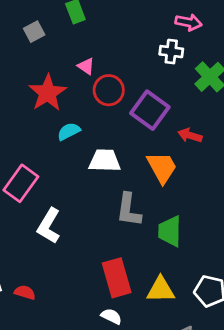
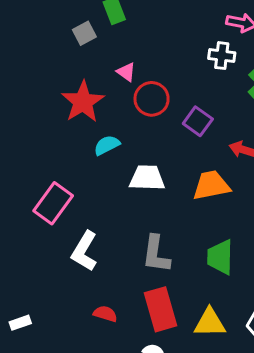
gray square: (34, 32) -> (84, 33), moved
purple square: (150, 110) -> (198, 121), size x0.7
orange trapezoid: (162, 167) -> (211, 185), turned -72
gray L-shape: (129, 210) -> (156, 254), moved
red semicircle: (25, 292) -> (105, 314), moved

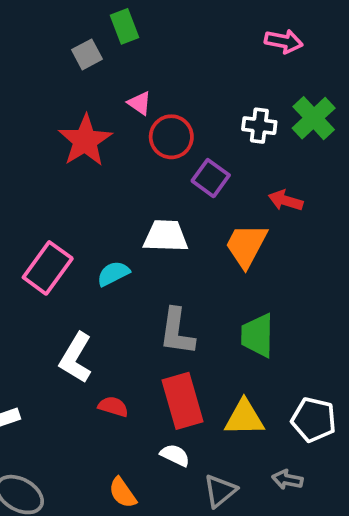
white cross: (222, 56) -> (259, 126), moved
purple square: (198, 121) -> (211, 178), moved
cyan semicircle: (107, 145) -> (113, 274), moved
orange trapezoid: (211, 185) -> (246, 245), turned -51
white L-shape: (84, 251) -> (76, 358), moved

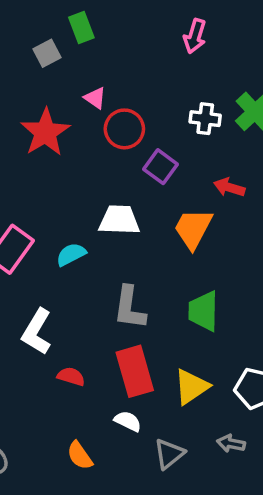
pink arrow: (284, 41) -> (195, 36), moved, turned 96
yellow triangle: (244, 418) -> (191, 387), turned -33

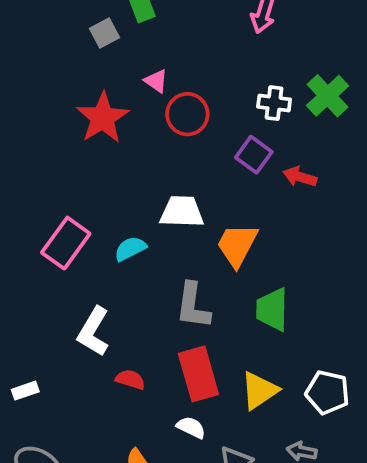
purple square: (160, 167) -> (254, 155), moved
orange trapezoid: (193, 229) -> (237, 245), moved

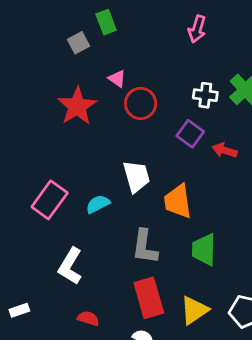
white trapezoid: (182, 212) -> (136, 177), turned 72
orange trapezoid: (237, 245) -> (178, 201), turned -36
red semicircle: (130, 379) -> (88, 318), moved

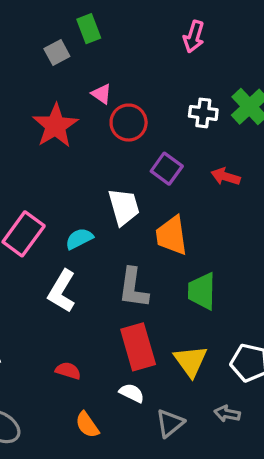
purple square: (190, 134) -> (167, 169), moved
white L-shape: (70, 266) -> (62, 291), moved
yellow triangle: (194, 310) -> (191, 361), turned -32

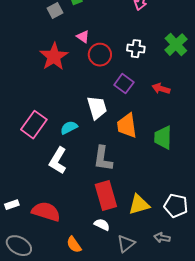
white cross: (203, 113) -> (136, 49), moved
green trapezoid: (202, 291) -> (163, 138), moved
yellow triangle: (191, 361) -> (139, 205), turned 50
red semicircle: (68, 371) -> (46, 212), moved, size x1.8

